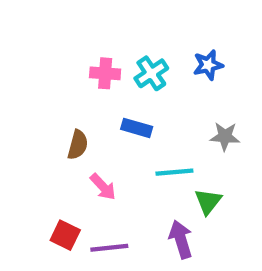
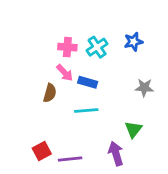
cyan line: (174, 172) -> (86, 110), moved
pink arrow: (103, 187) -> (65, 73), moved
red square: (65, 235) -> (42, 151), turned 36

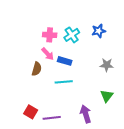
green triangle: (133, 129) -> (107, 96), moved
red square: (42, 151) -> (31, 112), turned -32

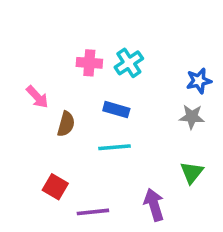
blue star: (99, 31) -> (199, 81), moved
pink arrow: (48, 54) -> (37, 97), moved
red square: (31, 112) -> (55, 187), moved

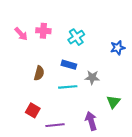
pink cross: (89, 63) -> (43, 31), moved
pink arrow: (37, 97) -> (21, 34), moved
gray star: (192, 117) -> (92, 77), moved

